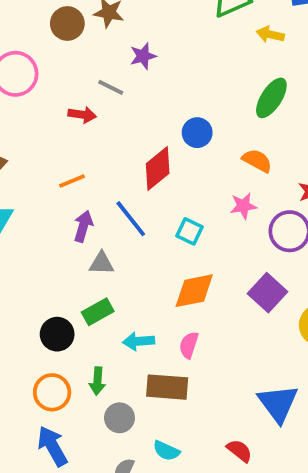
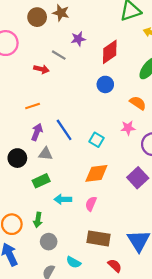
red diamond: (158, 168) -> (110, 52), moved
black circle: (57, 334) -> (17, 158), moved
brown rectangle: (167, 387) -> (99, 238), moved

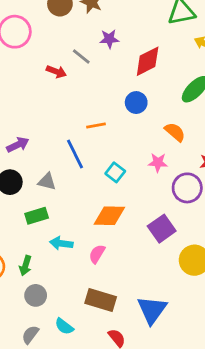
orange line: (33, 106) -> (96, 126), moved
purple arrow: (37, 132) -> (18, 145), moved, turned 35

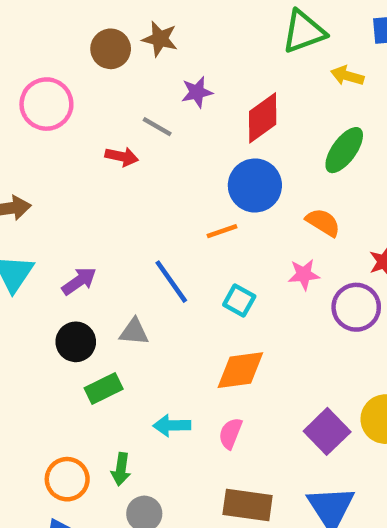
blue circle: (136, 103) -> (255, 185), size x1.5
orange line: (96, 126) -> (222, 231), moved
green rectangle: (37, 216) -> (104, 389), moved
purple square: (162, 229) -> (327, 431), moved

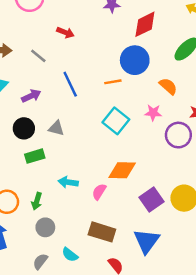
gray line: (157, 127) -> (38, 56), moved
blue line: (171, 282) -> (70, 84), moved
cyan square: (239, 300) -> (116, 121), size x1.5
orange diamond: (240, 370) -> (122, 170), moved

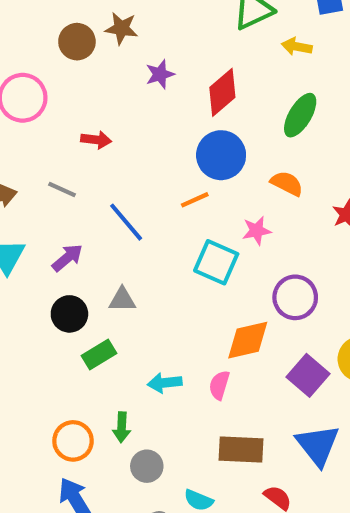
pink star: (153, 113) -> (257, 231), moved
purple circle: (178, 135) -> (295, 297), moved

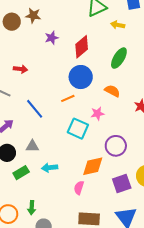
purple square: (308, 375) -> (122, 183), turned 30
cyan arrow: (165, 383) -> (50, 168), moved

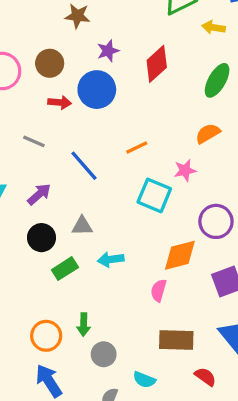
brown circle: (12, 22) -> (50, 63), moved
blue circle: (81, 77) -> (97, 90), moved
orange semicircle: (112, 91) -> (208, 133), turned -56

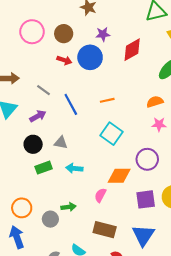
gray line: (34, 141) -> (43, 90), moved
pink star: (185, 170) -> (159, 124), moved
green arrow: (84, 324) -> (68, 207), moved, turned -112
gray circle: (104, 354) -> (50, 219), moved

